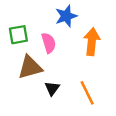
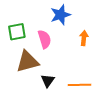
orange arrow: (92, 42) -> (84, 38), size x0.6
orange line: (87, 93) -> (80, 85), turned -65

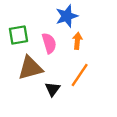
orange arrow: (84, 38) -> (77, 41), moved
orange line: (80, 85) -> (80, 75), moved, turned -55

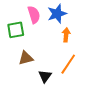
pink semicircle: (49, 43) -> (34, 15), moved
brown triangle: (30, 68) -> (26, 58), size x0.7

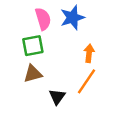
green square: (16, 30) -> (33, 46), moved
orange arrow: (66, 35) -> (89, 53), moved

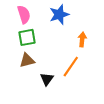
pink semicircle: (43, 19) -> (24, 15), moved
orange arrow: (89, 53) -> (82, 40), moved

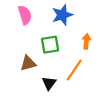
green square: (27, 37) -> (50, 45), moved

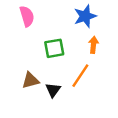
blue star: (62, 15) -> (85, 16), moved
brown triangle: (28, 63) -> (30, 80), moved

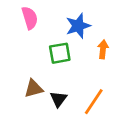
blue star: (85, 16) -> (78, 26), moved
orange line: (80, 76) -> (94, 102), moved

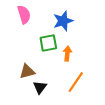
orange arrow: (103, 49) -> (67, 54), moved
black triangle: (58, 99) -> (40, 87), moved

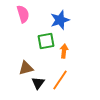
orange line: (76, 82) -> (60, 80), moved

